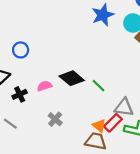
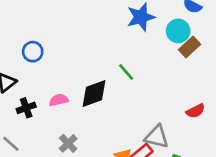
black diamond: (72, 78) -> (94, 94), turned -65
green line: (99, 86) -> (126, 72), moved

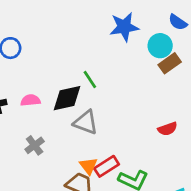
green line: (126, 72) -> (90, 79), moved
gray triangle: (157, 137) -> (86, 122), moved

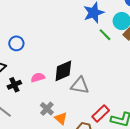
green line: (90, 79) -> (105, 35), moved
orange triangle: (88, 166) -> (61, 118), moved

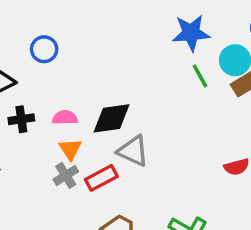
red rectangle: (101, 114) -> (101, 178), moved
orange triangle: (61, 118) -> (70, 149), moved

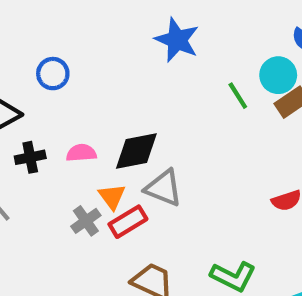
blue star: (191, 33) -> (177, 40), moved, turned 30
orange triangle: (70, 149) -> (112, 197), moved

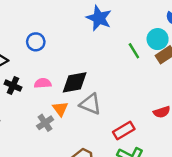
blue circle: (53, 74) -> (36, 42), moved
black cross: (30, 157) -> (13, 86), turned 35
red rectangle: (128, 222) -> (124, 130), moved

